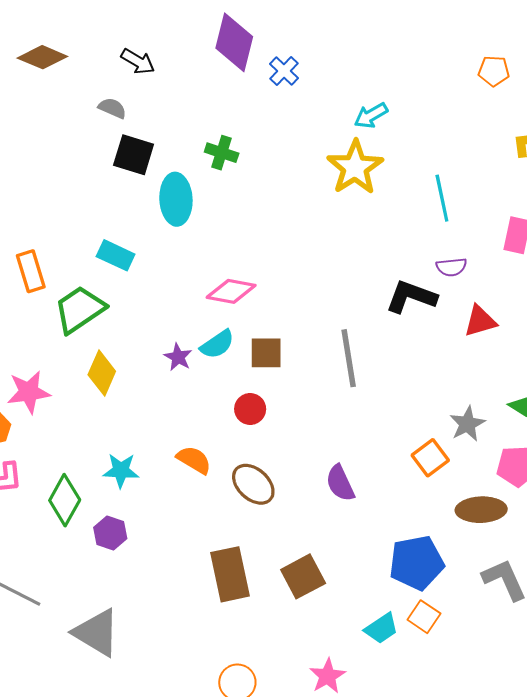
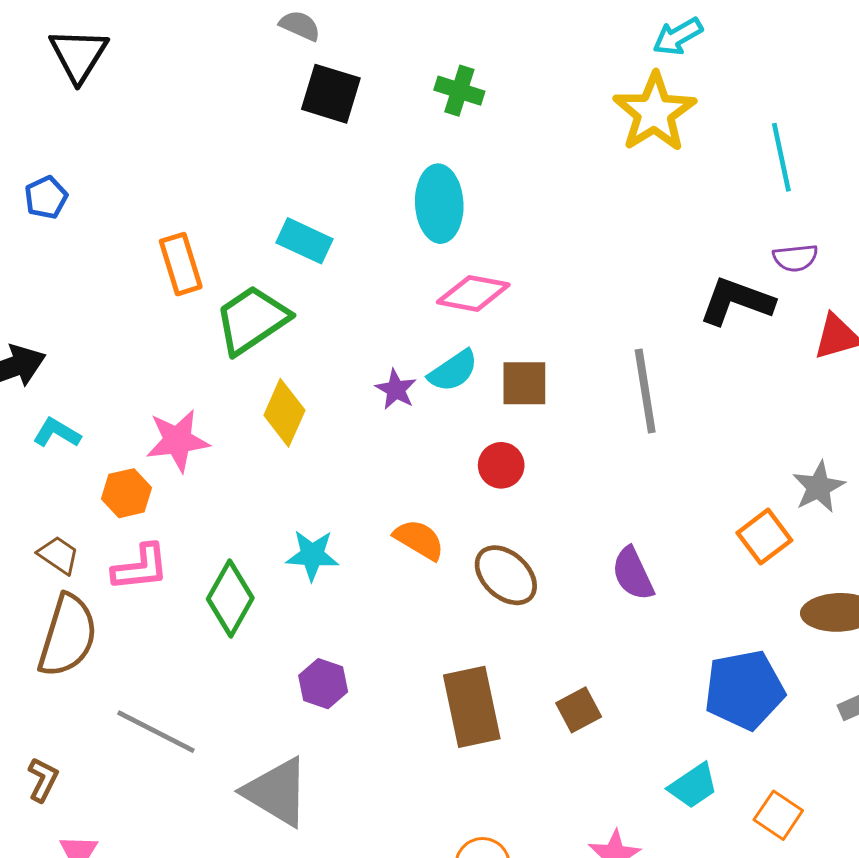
cyan ellipse: (176, 199) -> (439, 204), moved
purple hexagon: (110, 533) -> (323, 684), moved
brown square: (303, 576) -> (579, 710), size x0.7
orange square: (424, 617) -> (778, 815), moved

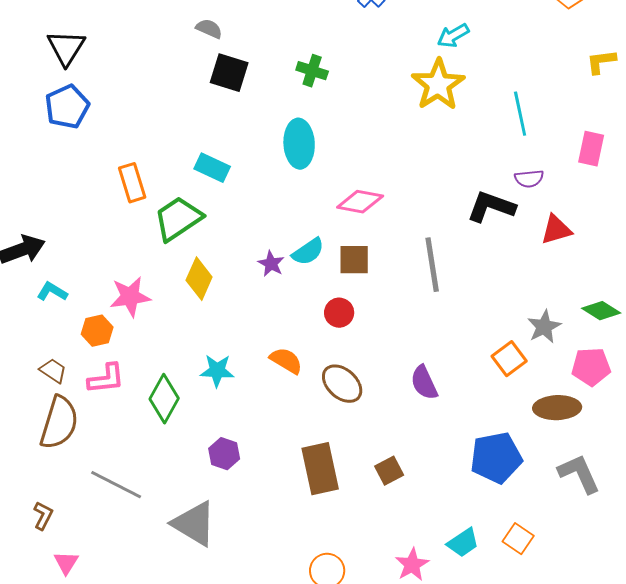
blue pentagon: (46, 197) -> (67, 107), moved, size x1.6
pink diamond: (473, 293) -> (360, 202), moved
cyan trapezoid: (693, 786) -> (463, 543), moved

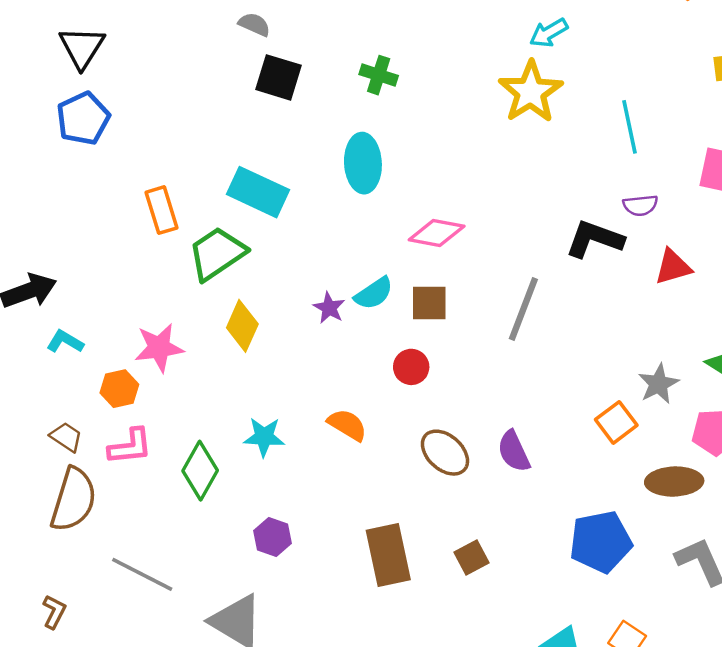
cyan rectangle: (212, 168) -> (258, 192), size x1.4
gray line: (432, 265) -> (523, 309), turned 30
brown ellipse: (342, 384) -> (445, 453), moved

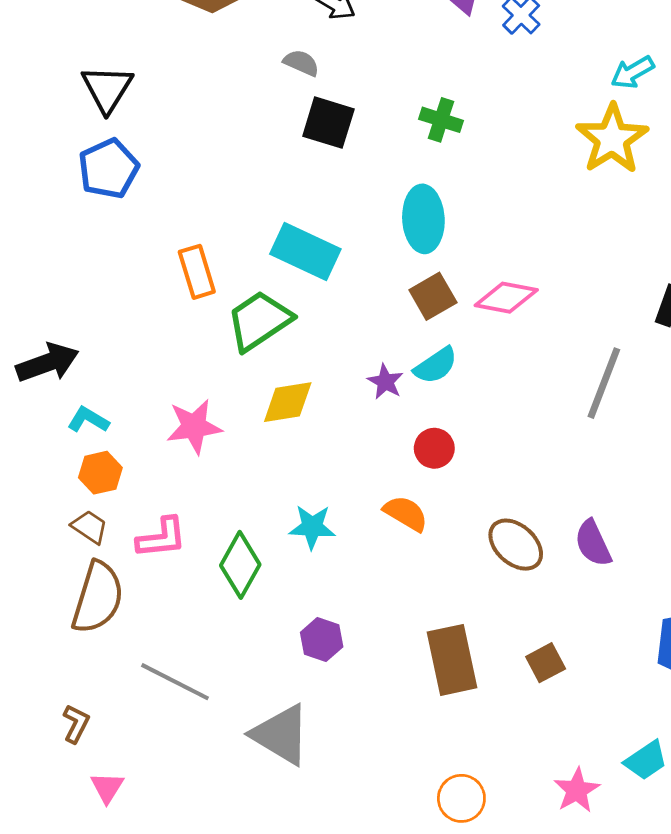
brown square: (429, 303) -> (433, 296), moved, turned -30
yellow diamond: (242, 326) -> (288, 402), turned 57
red circle: (411, 367) -> (434, 448), moved
orange hexagon: (119, 389) -> (100, 473), moved

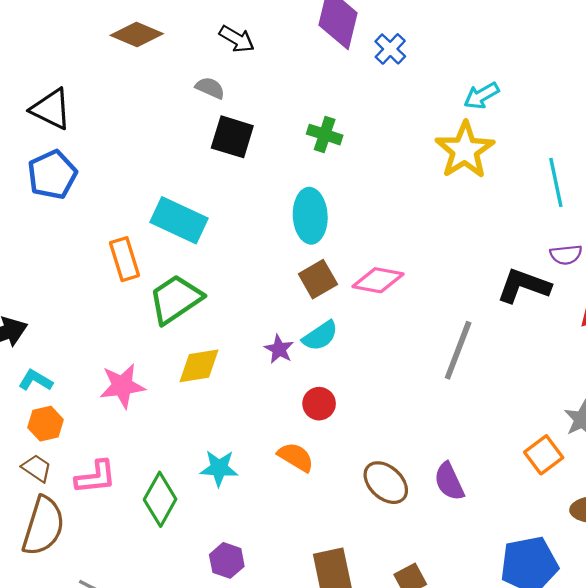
black triangle: (107, 89) -> (51, 109), turned -36
cyan rectangle: (305, 251) -> (179, 220), moved

